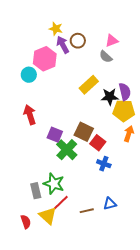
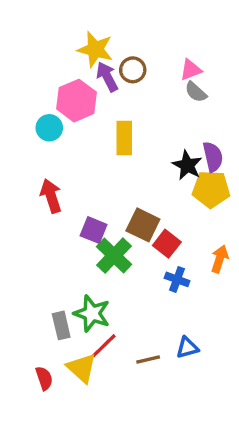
yellow star: (56, 29) -> (95, 49), size x1.5
gray semicircle: (106, 57) -> (196, 92), moved
yellow rectangle: (89, 85) -> (124, 138), moved, turned -48
black star: (110, 97) -> (187, 165), turned 30
orange arrow: (129, 134) -> (220, 259), moved

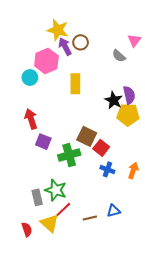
pink triangle: (191, 70) -> (134, 40), moved, turned -32
purple square: (94, 230) -> (43, 142), moved
green cross: (114, 256) -> (69, 155), turned 30
orange arrow: (220, 259) -> (133, 171), moved

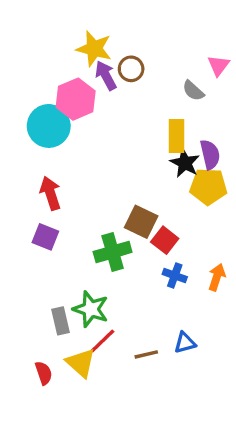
cyan circle: (30, 78) -> (49, 126), size x1.6
yellow rectangle: (75, 84) -> (176, 136), moved
purple square: (43, 142) -> (45, 237), moved

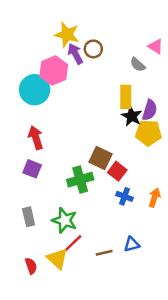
pink triangle: (218, 65) -> (156, 47), turned -35
purple semicircle: (210, 155) -> (150, 110), turned 30
gray rectangle: (60, 321) -> (29, 217), moved

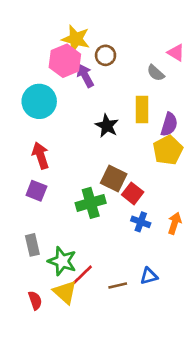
purple arrow: (75, 54) -> (85, 76), moved
pink hexagon: (54, 71) -> (65, 61), moved
black star: (132, 116) -> (107, 126), moved
yellow pentagon: (148, 133) -> (168, 150), turned -30
green star: (65, 220) -> (62, 261), moved

